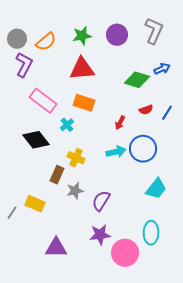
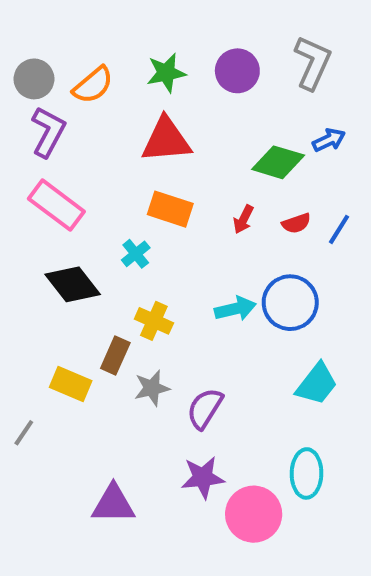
pink rectangle: (43, 101) -> (56, 205), moved
red arrow: (120, 123) -> (243, 219), moved
yellow rectangle: (35, 204) -> (71, 384), moved

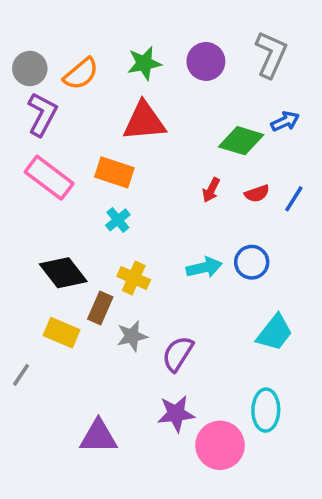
orange rectangle: (170, 209) -> (114, 172), moved
black diamond: (73, 284) -> (63, 273), moved
blue circle: (290, 303) -> (252, 262), size x0.7

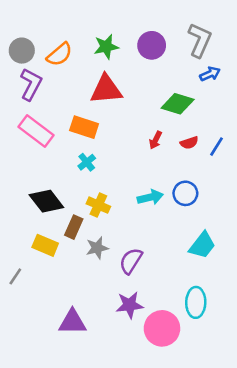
blue arrow: (285, 121) -> (210, 74), moved

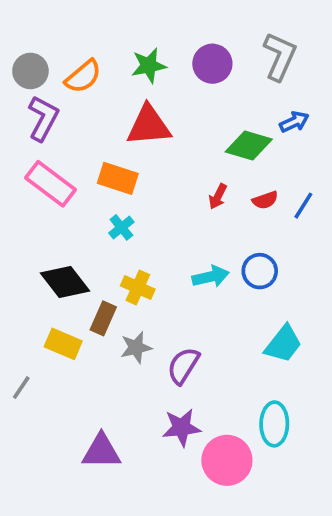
blue arrow: (210, 74) -> (294, 122), moved

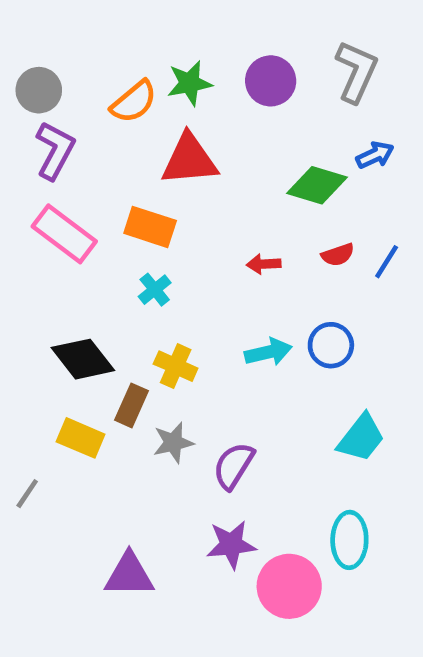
orange semicircle: (83, 76) -> (134, 102), moved
red arrow: (218, 197) -> (264, 264), moved, turned 60

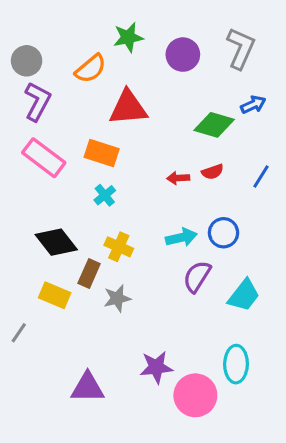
green star: (189, 83) -> (128, 37), moved
red semicircle: (338, 255) -> (213, 172), moved
purple semicircle: (234, 466) -> (197, 277), moved

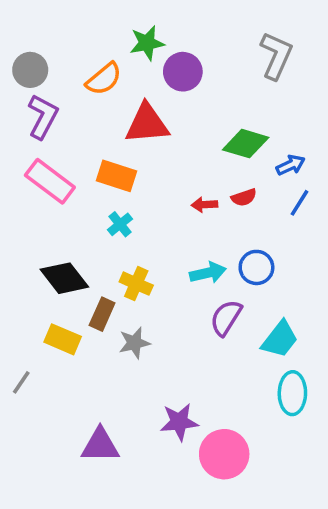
purple circle: (183, 55) -> (183, 72), moved
blue arrow: (253, 105) -> (291, 165), moved
cyan ellipse: (236, 364) -> (292, 393), moved

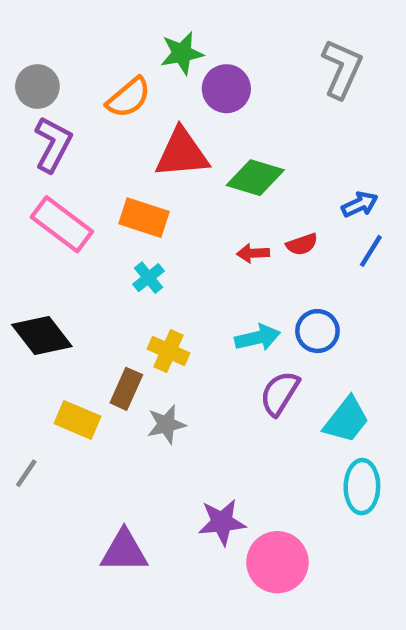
green diamond: (246, 144) -> (255, 178), moved
black diamond: (64, 278) -> (42, 335), moved

